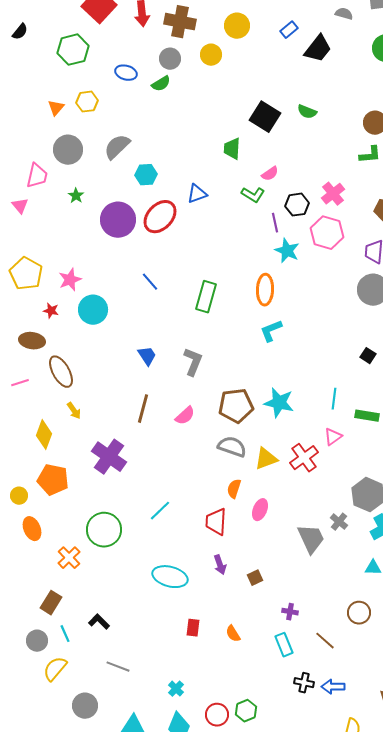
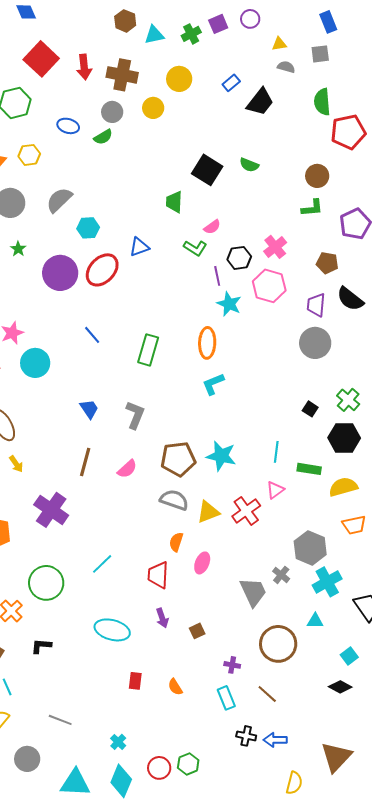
brown circle: (359, 613) -> (278, 644), moved, size x1.6
black L-shape: (99, 622) -> (41, 646), moved, turned -40

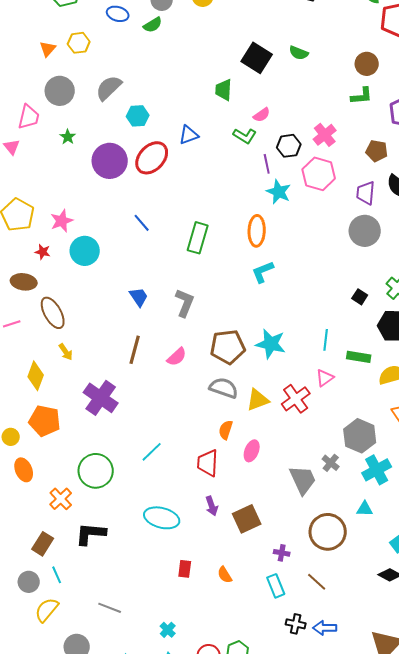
brown square: (197, 631) -> (247, 519), size x1.8
black L-shape: (41, 646) -> (91, 534), size x1.5

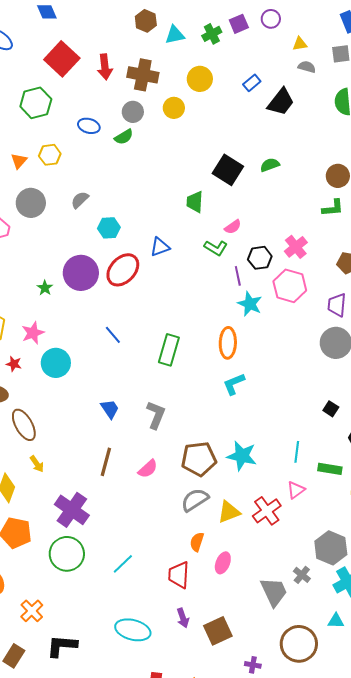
green semicircle: (299, 53) -> (270, 165), turned 138
gray semicircle: (109, 88) -> (80, 200), size x0.7
green star: (68, 137) -> (45, 288), moved
gray semicircle: (224, 388) -> (195, 500), turned -52
green circle: (96, 471) -> (67, 554), moved

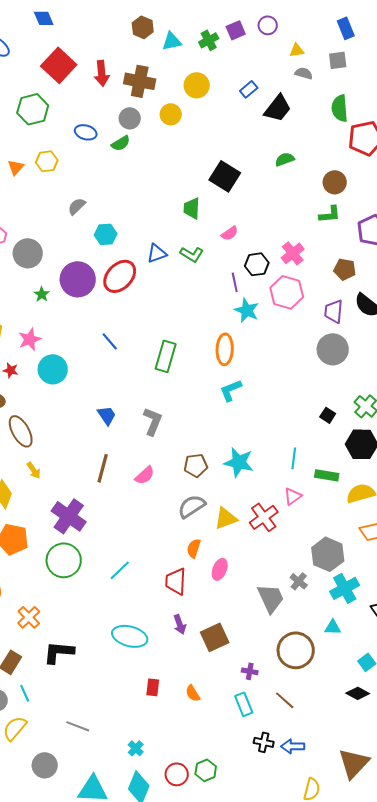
green semicircle: (270, 165) -> (285, 159), moved
gray circle: (31, 203) -> (28, 253), moved
green L-shape: (216, 248) -> (192, 254), moved
brown pentagon: (199, 459) -> (196, 465), size x0.7

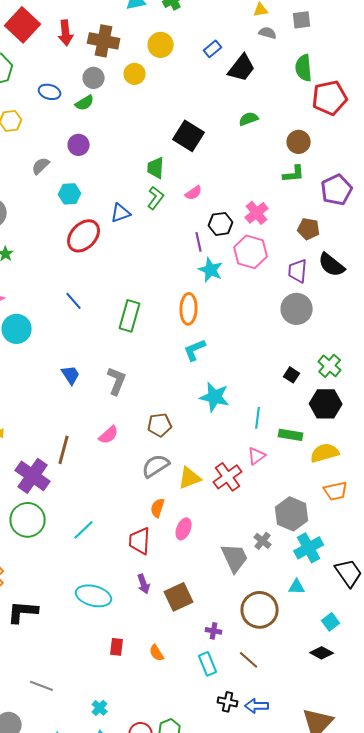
green L-shape: (192, 254) -> (156, 198), moved, turned -85
purple circle: (78, 279) -> (79, 145), moved, size x0.6
cyan star: (239, 462) -> (215, 397), moved
brown line: (103, 468) -> (64, 450), moved

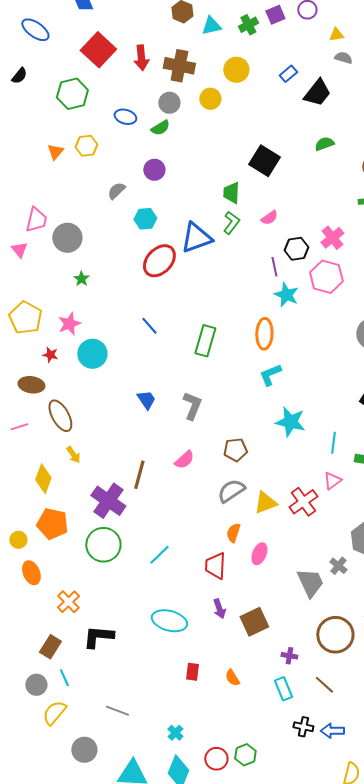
blue triangle: (121, 213) -> (196, 238), size x1.6

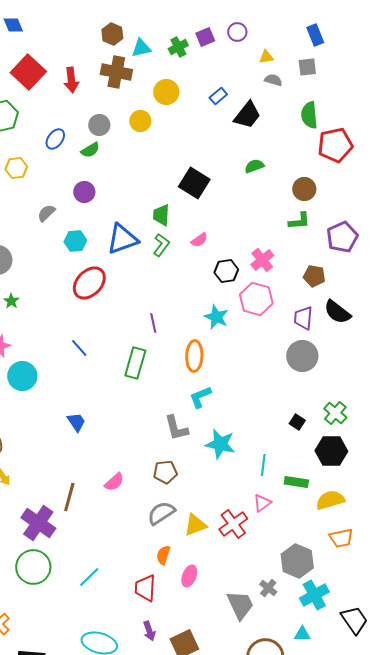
brown cross: (179, 66) -> (116, 72), moved
blue ellipse: (125, 117) -> (55, 139), turned -70
blue triangle: (196, 238) -> (122, 239), moved
purple line: (274, 267) -> (153, 323), moved
gray L-shape: (192, 406) -> (176, 428), moved, turned 144

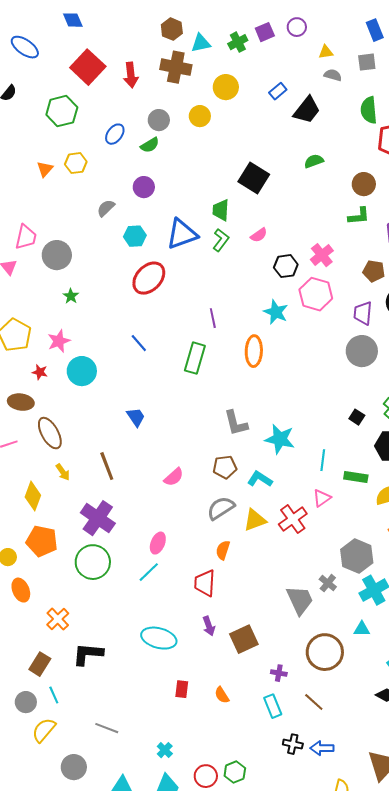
cyan L-shape: (200, 397) -> (260, 479), moved, turned 55
brown line: (69, 497) -> (107, 466), moved, turned -36
pink ellipse: (189, 576) -> (158, 543), moved

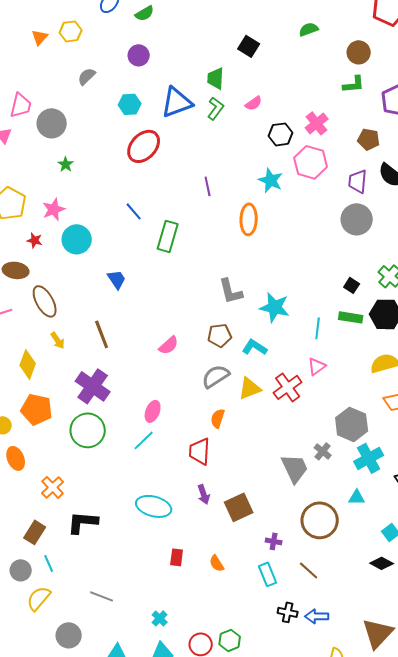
black square: (254, 178) -> (249, 46), size x0.7
gray semicircle: (106, 208) -> (87, 76), moved
green rectangle: (195, 358) -> (168, 236), moved
blue trapezoid: (136, 417) -> (117, 279), moved
green rectangle: (356, 477) -> (351, 317), moved

